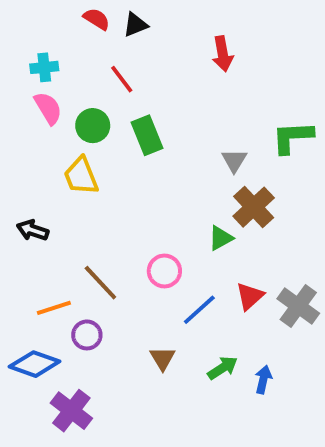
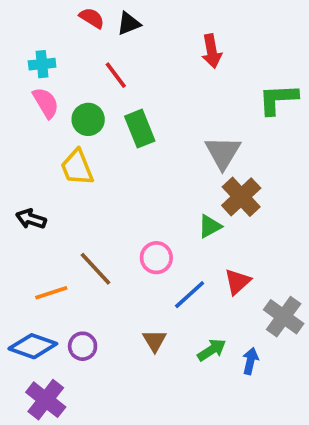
green L-shape: (292, 137) -> (278, 99), moved
gray triangle: (234, 160) -> (223, 153), size x1.5
gray cross: (298, 306) -> (284, 317), moved
purple circle: (87, 335) -> (83, 346), moved
purple cross: (71, 411) -> (46, 400), moved

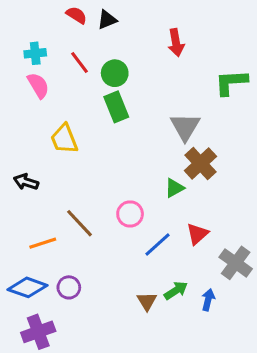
red line: (116, 75) -> (80, 62), moved
green circle: (88, 119) -> (115, 73), moved
brown triangle: (154, 341) -> (147, 301), moved
purple cross: (46, 400) -> (38, 332), turned 32

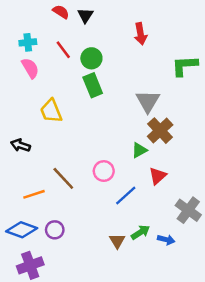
black triangle: (107, 20) -> (85, 15), turned -35
red triangle: (197, 234) -> (158, 176), moved
blue arrow: (208, 300) -> (166, 240), turned 91

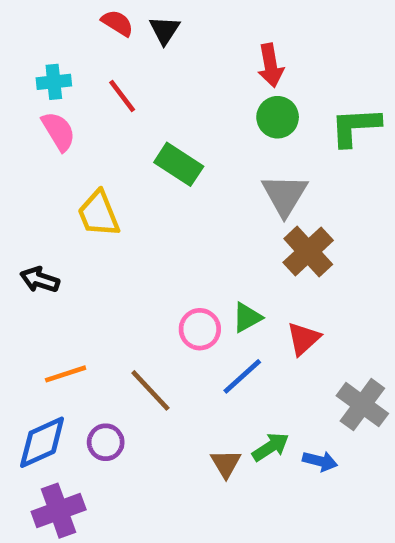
green circle: (91, 58) -> (278, 117), moved
green rectangle: (93, 85) -> (179, 164), turned -35
green triangle: (139, 150) -> (247, 317), moved
brown line: (63, 178) -> (150, 390), moved
blue diamond: (22, 230) -> (42, 442), turned -44

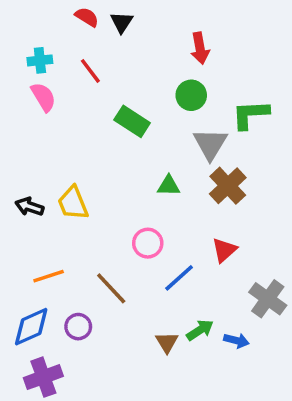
green circle: (278, 117) -> (191, 95), moved
green L-shape: (355, 127) -> (250, 114), moved
yellow trapezoid: (99, 214) -> (73, 203), moved
green triangle: (247, 317) -> (169, 186), moved, turned 30

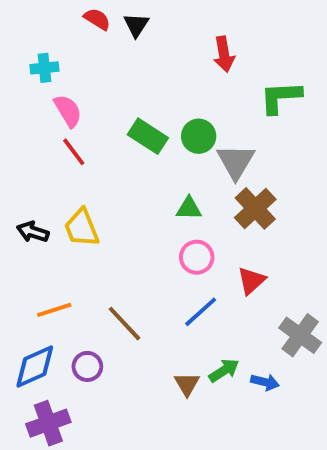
red line: (90, 71) -> (74, 152), moved
green circle: (191, 95) -> (199, 136), moved
pink semicircle: (43, 97) -> (68, 111), moved
green L-shape: (250, 114) -> (281, 97), moved
pink circle: (148, 243) -> (197, 257), moved

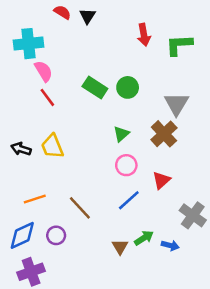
cyan cross: (44, 68) -> (29, 44), size x1.6
green L-shape: (281, 97) -> (179, 45), moved
gray triangle: (236, 162) -> (176, 104), moved
green triangle: (189, 208) -> (121, 134), turned -42

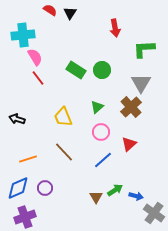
green L-shape: (179, 45) -> (144, 49), moved
yellow trapezoid: (52, 146) -> (63, 117), moved
brown line: (80, 208) -> (64, 152), moved
gray cross: (193, 215) -> (154, 213), moved

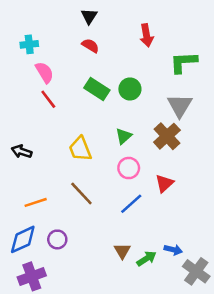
red semicircle: (50, 10) -> (90, 46), moved
cyan cross: (23, 35) -> (29, 44), size x0.6
green arrow: (115, 190) -> (147, 259), moved

